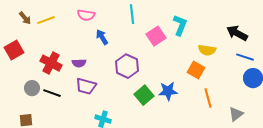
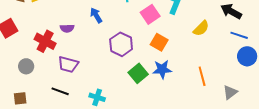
yellow semicircle: (207, 50) -> (201, 28), turned -54
purple semicircle: (79, 63) -> (67, 28), moved
orange square: (196, 70) -> (159, 42), moved
purple trapezoid: (86, 86) -> (68, 64), moved
black line: (52, 93) -> (60, 91), moved

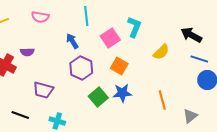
blue arrow: (96, 15) -> (72, 41), moved
purple trapezoid: (68, 64) -> (43, 90), moved

